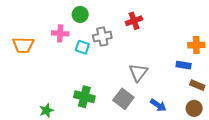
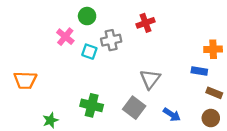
pink cross: (60, 33) -> (65, 37), turned 35
orange trapezoid: (23, 45) -> (25, 80), moved

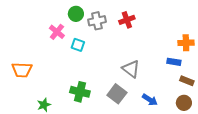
gray cross: (111, 40) -> (97, 21), moved
gray triangle: (150, 79) -> (131, 69), turned -30

